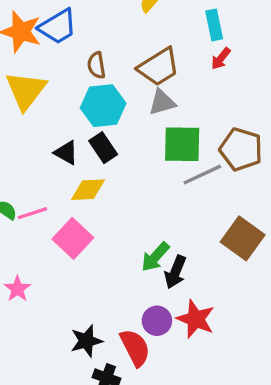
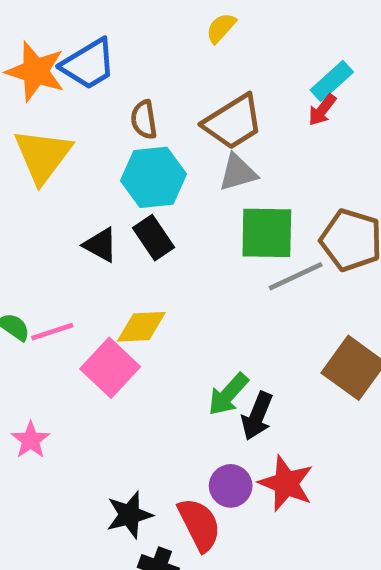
cyan rectangle: (214, 25) -> (332, 81), moved, turned 60
yellow diamond: (88, 190) -> (141, 327), moved

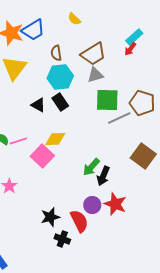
yellow semicircle: (221, 28) -> (74, 19), moved, turned -88

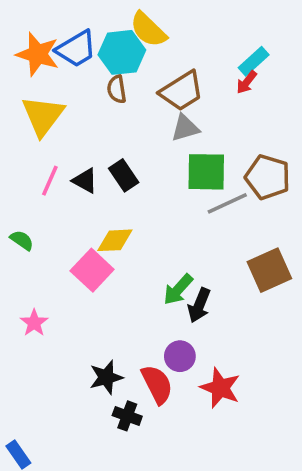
yellow semicircle: (74, 19) -> (148, 30), size x1.6
cyan hexagon: (60, 77) -> (122, 52), moved
pink line: (18, 141) -> (50, 181), moved, turned -48
brown square: (143, 156) -> (269, 270), turned 30
red star: (115, 204) -> (220, 388), moved

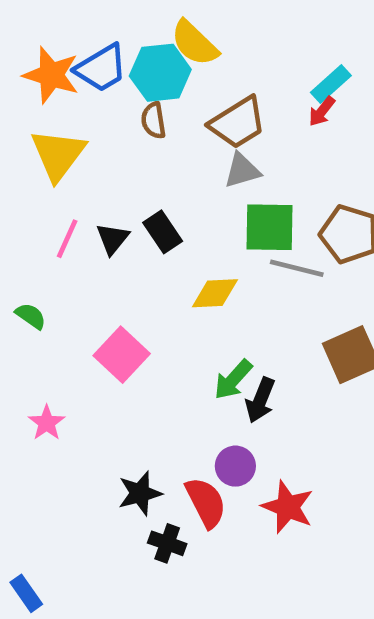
black triangle: (85, 181) -> (113, 239), turned 40
gray line: (227, 203) -> (297, 268), turned 39
yellow diamond: (115, 240) -> (215, 293), moved

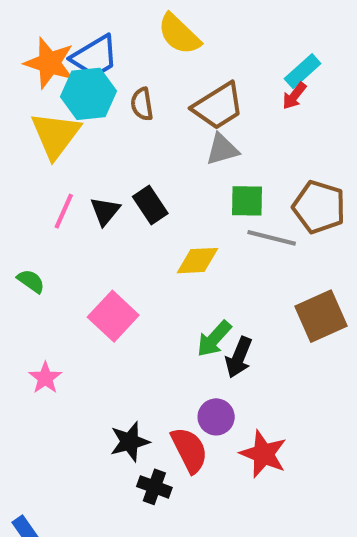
cyan hexagon: (160, 73) -> (88, 94), moved
green square: (269, 227) -> (247, 201), size x0.7

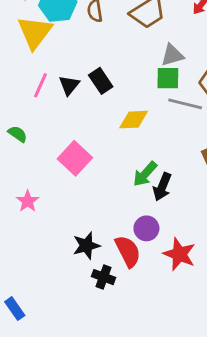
gray triangle: (222, 149) -> (172, 55), moved

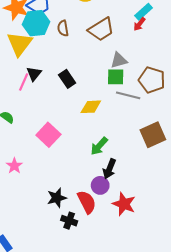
black triangle: (69, 85) -> (34, 74), moved
black arrow: (162, 187) -> (109, 169), moved

